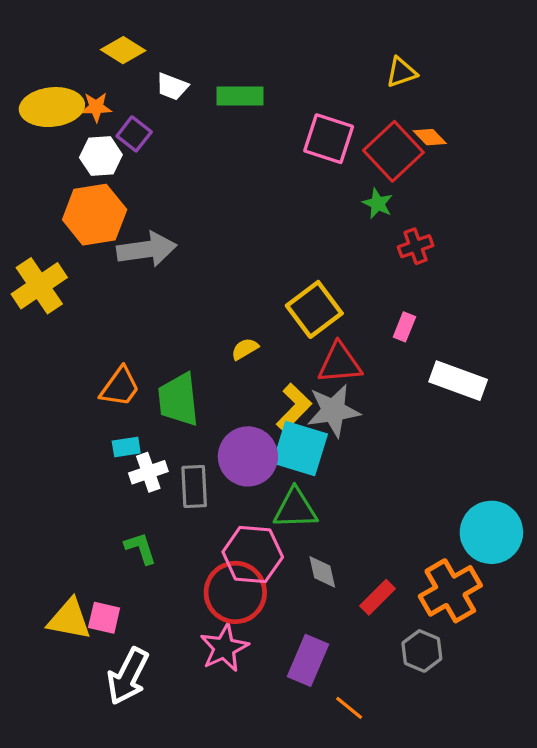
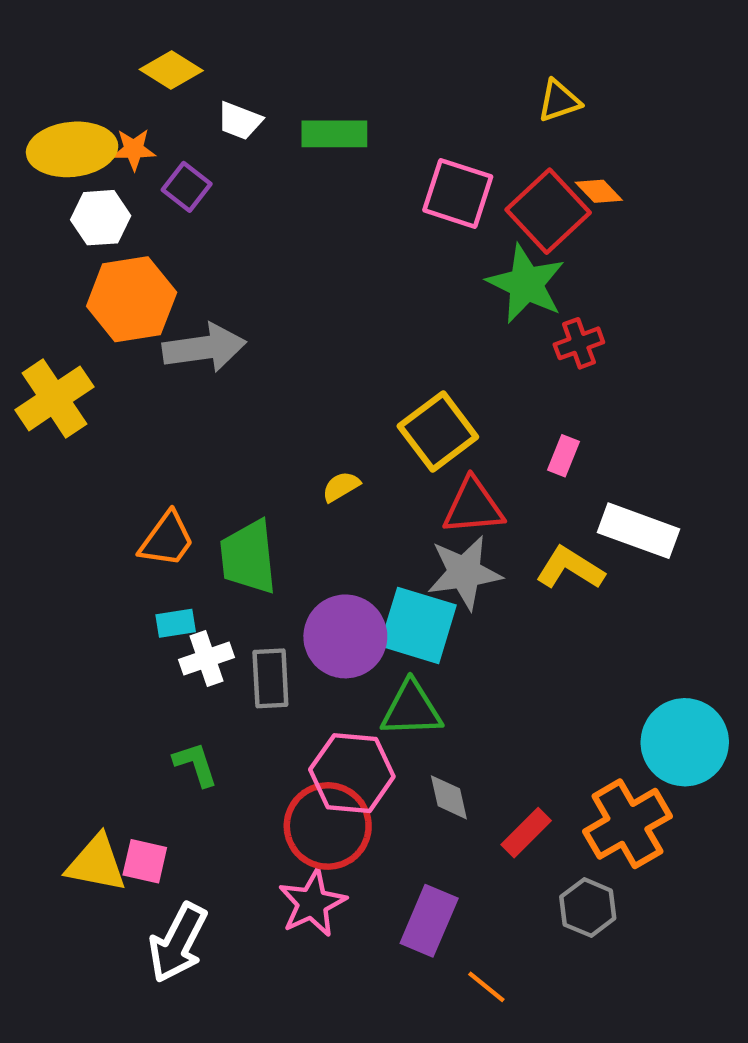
white hexagon: (101, 156) -> (101, 218), moved
green star: (378, 204) -> (526, 284), size x1.8
yellow L-shape: (294, 407) -> (570, 568), moved, turned -102

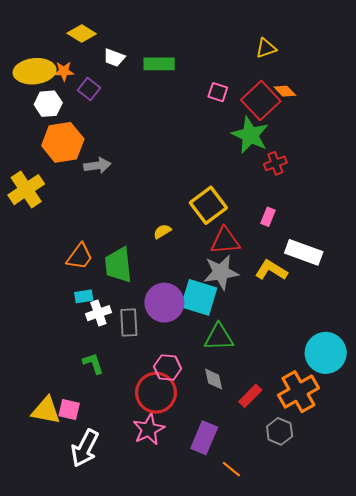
pink square: (458, 193) -> (218, 92), size x0.6
gray arrow: (204, 348) -> (97, 165), size x0.7
green triangle: (411, 709) -> (219, 337), moved
pink hexagon: (352, 773) -> (168, 368), size x0.7

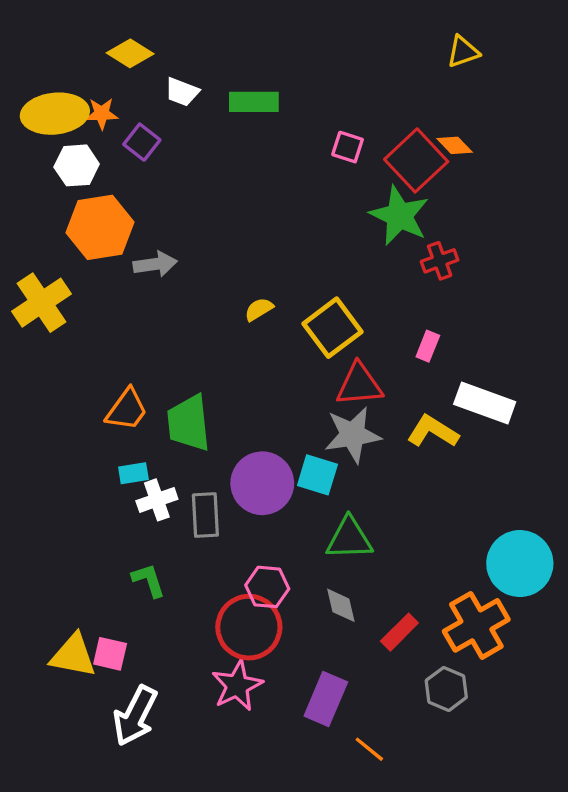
yellow triangle: (266, 48) -> (463, 52), moved
yellow semicircle: (162, 231) -> (259, 309), moved
cyan square: (199, 297) -> (317, 475), size x0.7

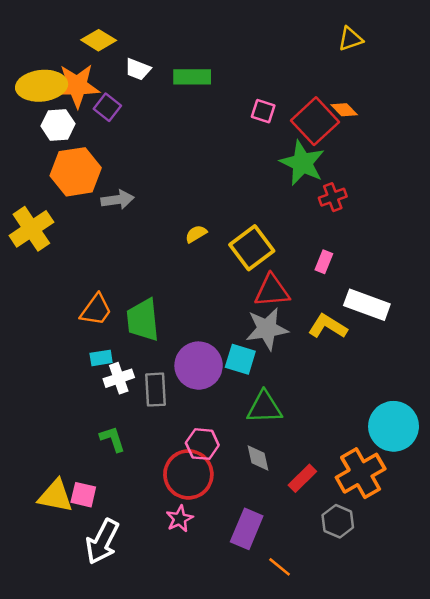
orange star: (102, 114) -> (77, 86), size x1.8
pink star: (237, 686) -> (180, 519), size x0.7

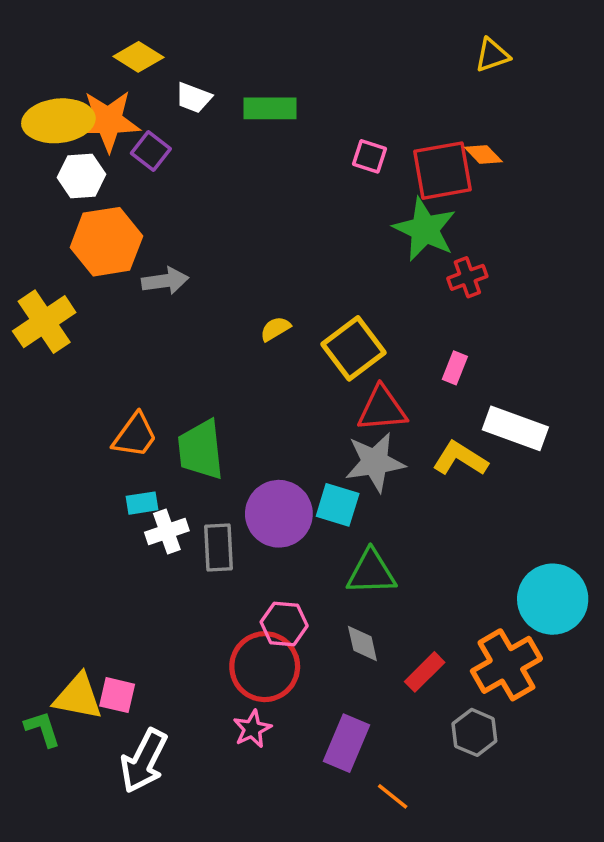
red square: (315, 121) -> (442, 171), turned 33
green L-shape: (112, 439) -> (42, 729), moved

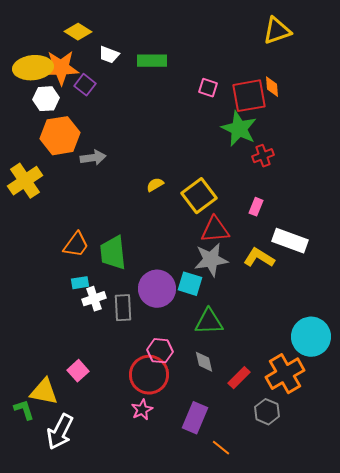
yellow triangle: (492, 55) -> (277, 31), size x1.4
orange diamond: (483, 155) -> (272, 87), turned 40
pink square: (117, 695) -> (78, 371), moved, turned 35
white arrow: (144, 761) -> (60, 432), moved

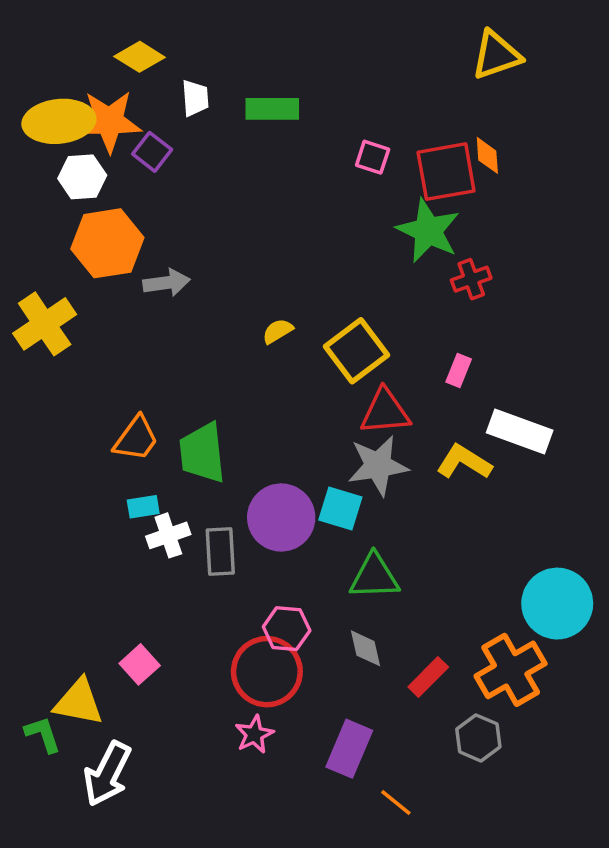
white trapezoid: (109, 55) -> (195, 98), turned -115

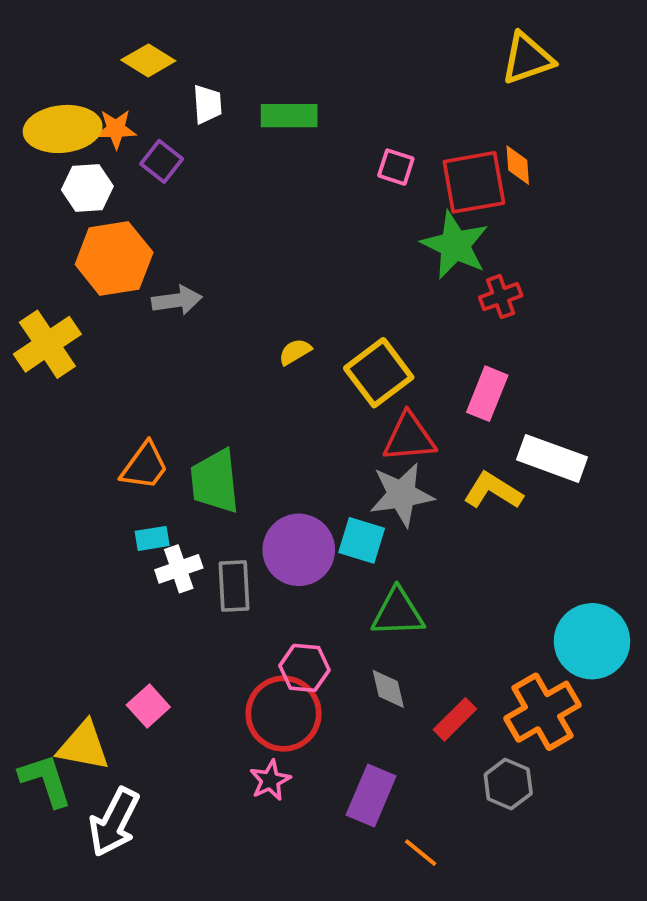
orange star: (109, 121) -> (116, 129), size x0.6
pink rectangle: (459, 371) -> (487, 394), size x1.5
green L-shape: (43, 734) -> (45, 780), size x1.4

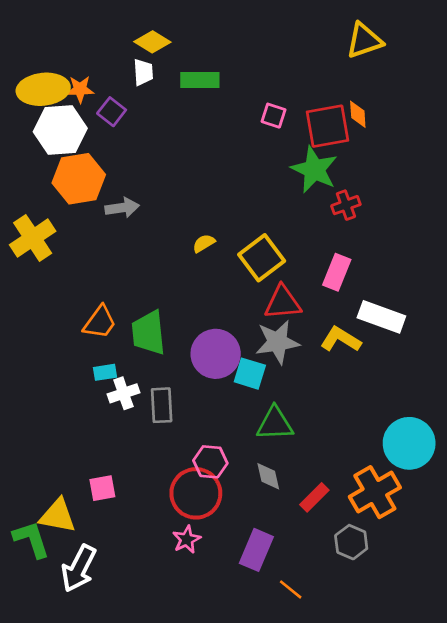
yellow diamond: (148, 60) -> (152, 42), moved
white hexagon: (87, 188) -> (60, 130), size x1.5
purple circle: (299, 550) -> (216, 354), moved
pink square: (148, 706) -> (102, 488), turned 32

